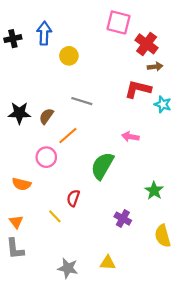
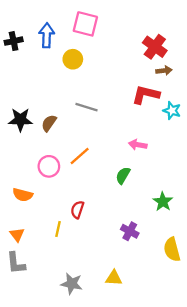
pink square: (119, 22) -> (85, 24), moved
orange line: (68, 136) -> (80, 156), moved
green semicircle: (102, 166) -> (123, 175), moved, size x0.6
yellow line: (55, 216) -> (58, 229), turned 56

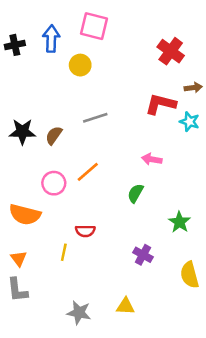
brown arrow: (164, 71) -> (193, 88), moved
gray line: (86, 107) -> (95, 118), turned -35
orange semicircle: (23, 195) -> (25, 215), size x1.4
red semicircle: (77, 210) -> (85, 231), turned -108

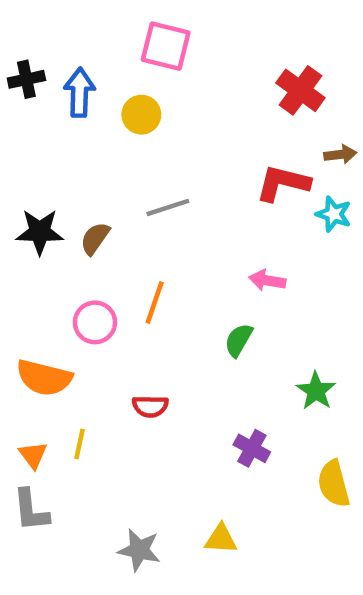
blue arrow: (51, 39) -> (79, 93), moved
orange line: (88, 172) -> (155, 302), turned -30
yellow line: (64, 252) -> (79, 444), moved

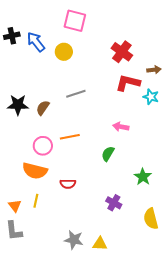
red cross: (300, 90) -> (122, 52), moved
blue arrow: (79, 93) -> (36, 42), turned -40
orange line: (155, 302) -> (70, 137), turned 60
orange semicircle: (44, 378) -> (35, 171), moved
gray star: (139, 550) -> (74, 240), moved

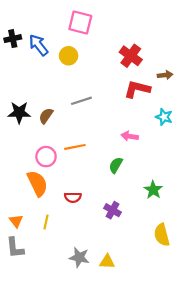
cyan star: (151, 97) -> (164, 117), moved
orange semicircle: (35, 171) -> (37, 183), turned -130
yellow line: (36, 201) -> (46, 222), moved
purple cross: (114, 203) -> (112, 210), moved

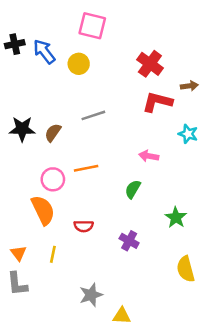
gray star: (79, 257) -> (91, 295), turned -30
yellow triangle: (107, 262) -> (122, 316), moved

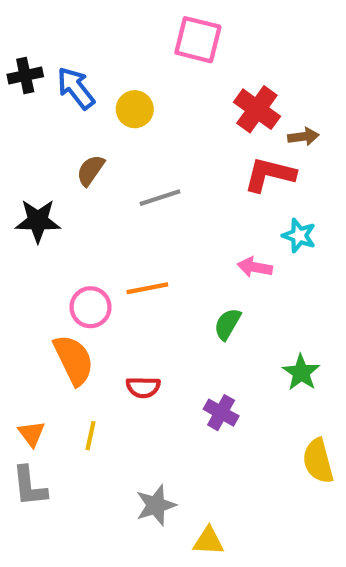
pink square: (92, 26) -> (198, 40), moved
brown arrow: (189, 86) -> (303, 137), moved
brown semicircle: (53, 133) -> (91, 170), moved
cyan star: (188, 134) -> (299, 236), moved

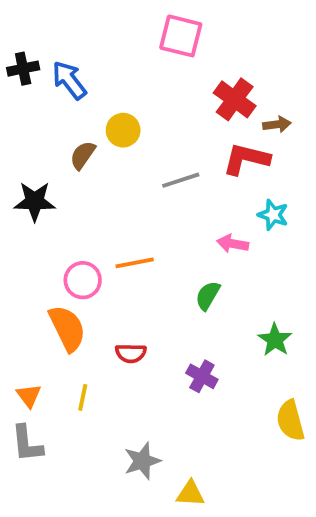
yellow circle: (135, 109) -> (123, 130), moved
gray line: (160, 198) -> (181, 180), moved

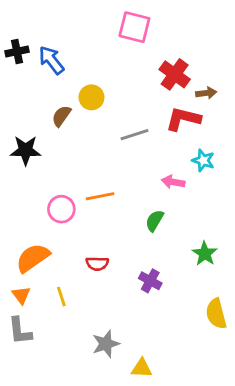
orange semicircle: (67, 328) -> (33, 258), moved, turned -99
yellow line: (83, 397) -> (61, 297), turned -30

